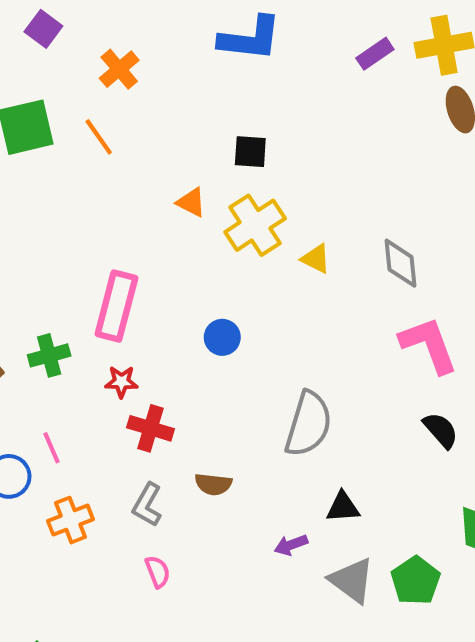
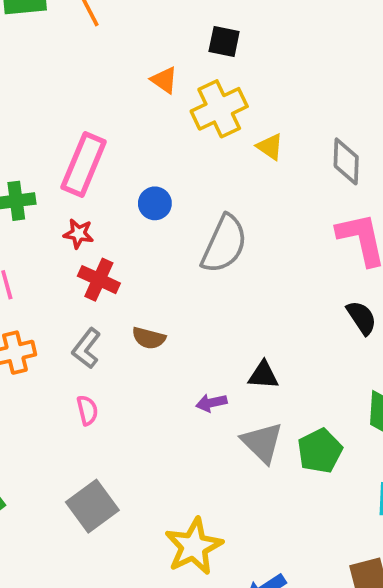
blue circle: (222, 337) -> (155, 203), moved
gray semicircle: (308, 424) -> (224, 244), moved

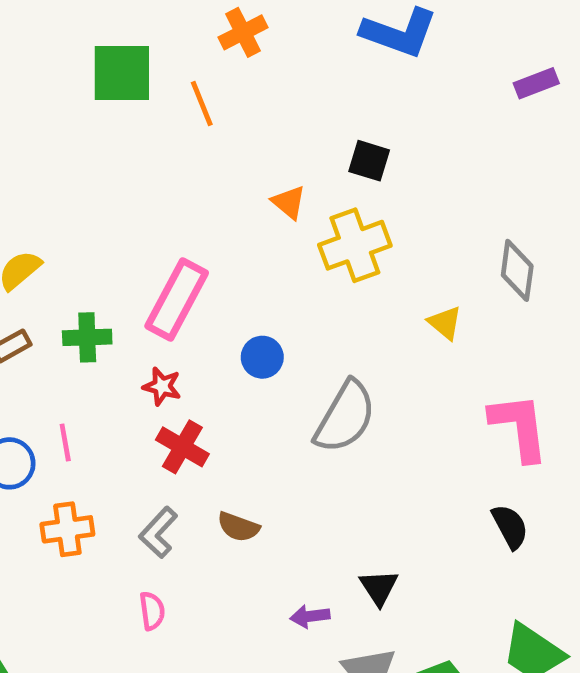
yellow triangle: (270, 147) -> (445, 323), moved
gray diamond: (346, 161) -> (517, 270), moved
black triangle: (263, 375) -> (379, 587), turned 48

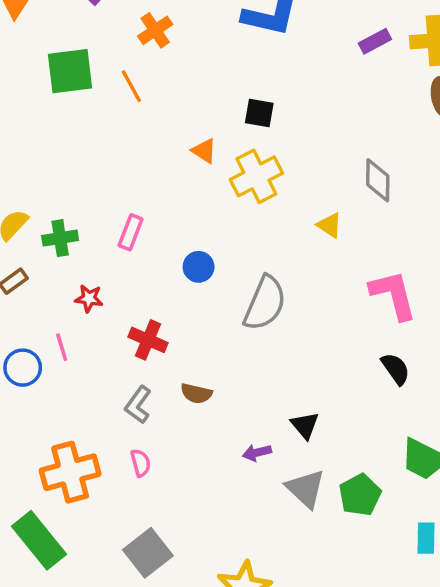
pink rectangle: (177, 299) -> (131, 232), size x0.6
green cross: (87, 337) -> (60, 238), moved
red star: (162, 386) -> (89, 298), moved
orange cross: (67, 529) -> (70, 472), moved, size x1.5

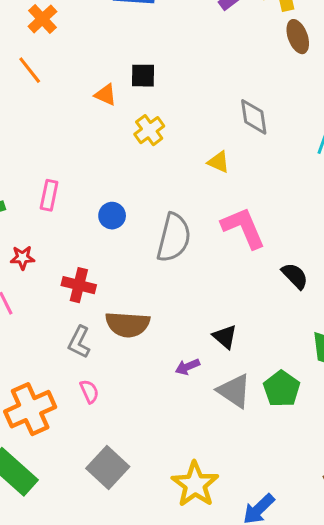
orange triangle: (204, 151) -> (106, 95), moved
yellow cross: (256, 176) -> (149, 130), size x0.7
pink L-shape: (393, 295) -> (243, 228), moved
brown semicircle: (196, 393) -> (128, 324), size x1.6

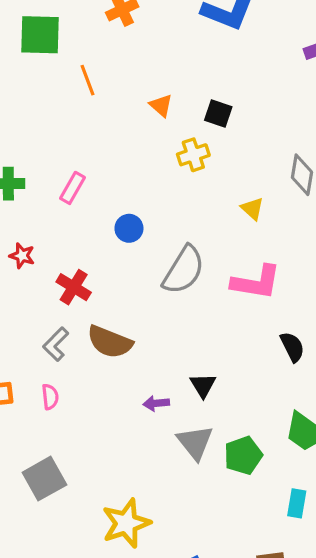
orange line: (30, 70) -> (87, 80), moved
black square: (143, 76) -> (218, 114), moved
pink L-shape: (243, 228) -> (256, 282), turned 105
red star: (22, 258) -> (22, 256), moved

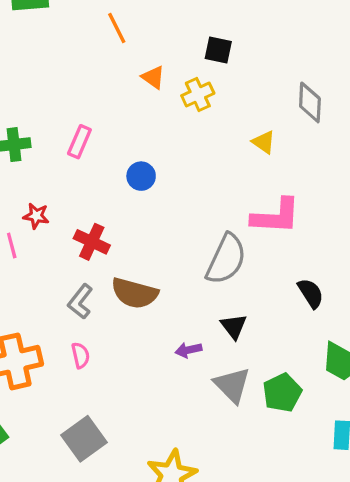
orange line: (87, 80) -> (117, 28), moved
orange triangle: (161, 105) -> (153, 77), moved
gray semicircle: (184, 270) -> (226, 259), moved
black semicircle: (292, 347) -> (311, 293), moved

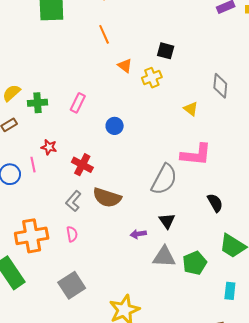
gray triangle: (232, 385) -> (164, 257), turned -45

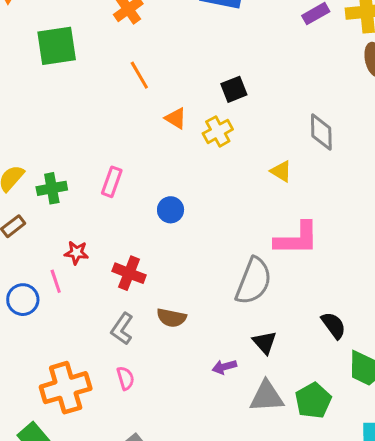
black square: (166, 51) -> (234, 89), turned -30
brown semicircle: (107, 197) -> (171, 318), size x0.7
black semicircle: (215, 203) -> (333, 325), moved

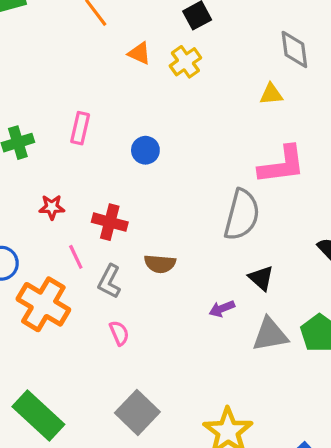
yellow triangle: (281, 171) -> (271, 94), moved, turned -30
pink line: (56, 281) -> (76, 257), moved
orange cross: (66, 388) -> (43, 304), moved, turned -36

